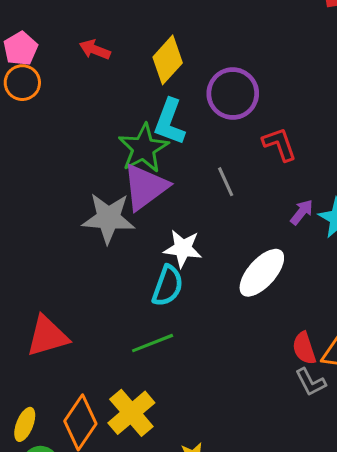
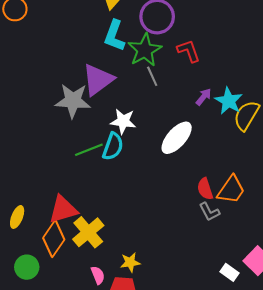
green star: (143, 148) -> (145, 50), moved
red triangle: (47, 336) -> (63, 209), moved
green line: (153, 343) -> (89, 150), moved
yellow ellipse: (25, 424) -> (17, 217), moved

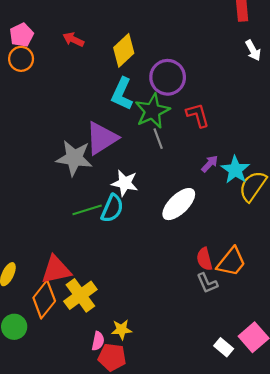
pink semicircle: (98, 275) -> (98, 341), moved, turned 30

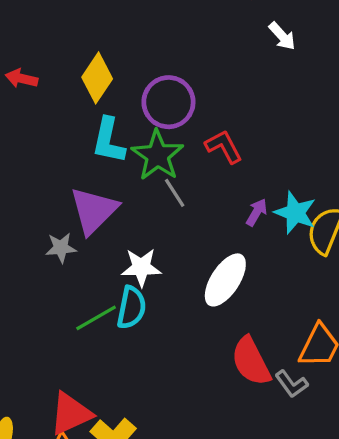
gray star: (74, 158) -> (61, 248), size x0.6
red semicircle: (204, 259) -> (251, 361), moved, size x1.5

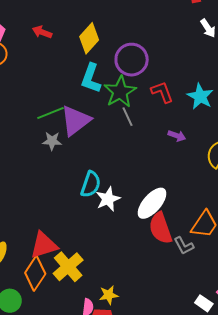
purple arrow: (257, 212) -> (177, 136), turned 72
cyan star: (295, 213) -> (200, 96), moved
white star: (141, 267) -> (108, 199), moved, turned -30
white ellipse: (225, 280) -> (152, 203), moved
green line: (96, 318) -> (50, 113), moved

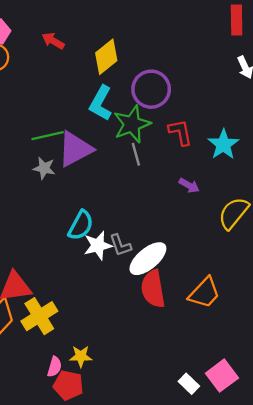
gray L-shape: (184, 246) -> (120, 245), moved

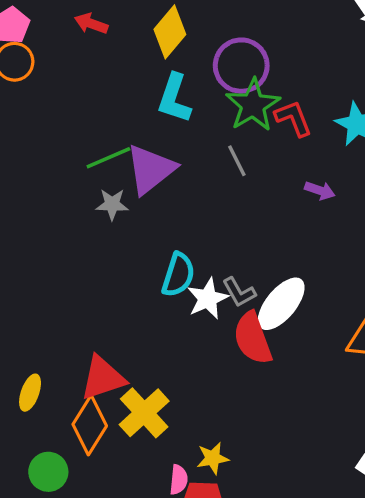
green star: (132, 124) -> (253, 105), moved
red semicircle: (153, 289) -> (253, 338), moved

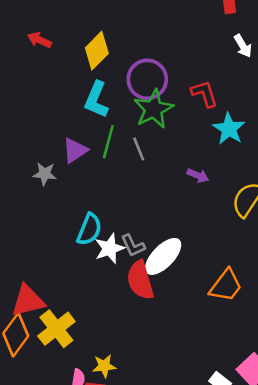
red L-shape: (293, 118) -> (204, 94), moved
green line: (108, 158) -> (108, 142), moved, turned -56
purple triangle: (151, 169) -> (75, 150), size x0.7

